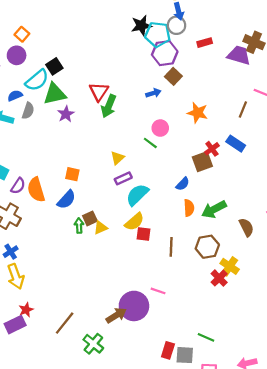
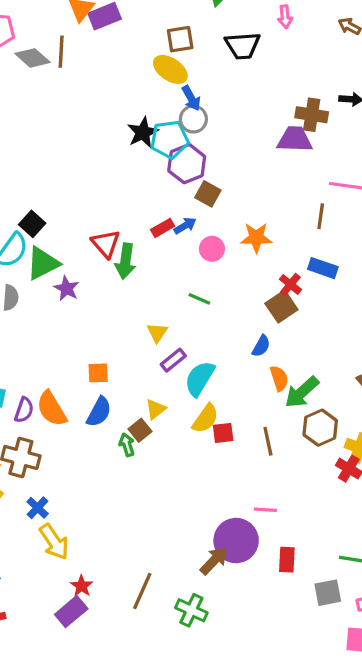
red rectangle: (205, 43) -> (163, 228), moved
pink circle: (160, 128) -> (212, 249), moved
green arrow: (214, 209) -> (302, 392), moved
yellow triangle: (101, 228) -> (156, 409), moved
red rectangle: (168, 350) -> (287, 560), moved

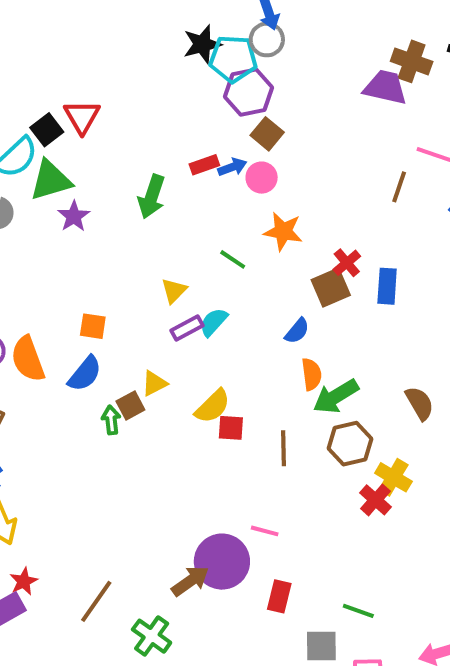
orange star: (256, 238) -> (283, 231), moved
red triangle: (106, 244) -> (82, 117), moved
pink circle: (212, 249) -> (262, 178), moved
blue rectangle: (323, 268) -> (387, 286), moved, turned 64
cyan semicircle: (200, 379) -> (214, 322), moved, size x0.7

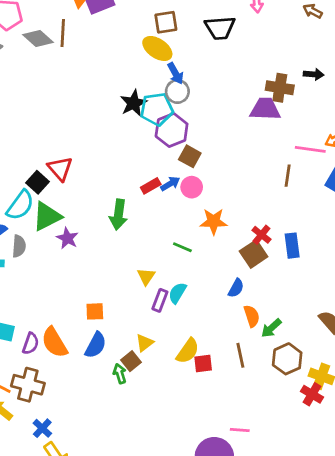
purple rectangle: (187, 328) -> (160, 300), turned -30
green arrow: (336, 396) -> (271, 328), size x0.7
brown line: (283, 448) -> (240, 355), moved

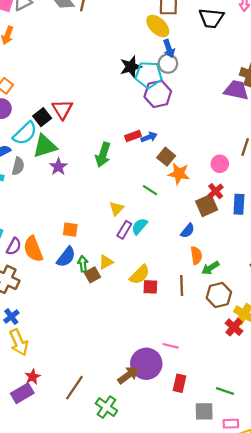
brown square: (190, 156) -> (166, 157), moved
pink circle: (192, 187) -> (220, 164), moved
green arrow: (120, 374) -> (83, 264), moved

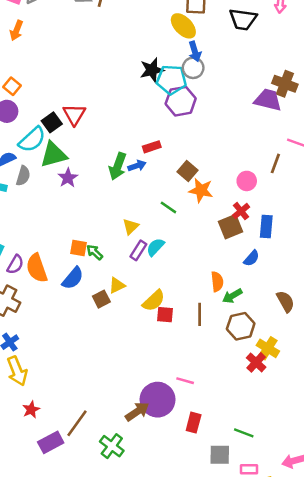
blue arrow: (149, 137) -> (137, 166), moved
blue semicircle: (188, 231) -> (252, 258), moved
green arrow: (83, 264) -> (95, 252), moved, turned -42
purple rectangle: (22, 393) -> (51, 442), moved

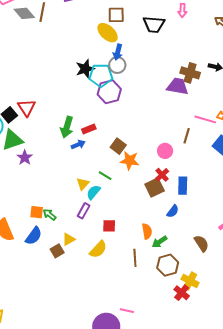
blue arrow: (195, 51) -> (118, 52), turned 35
green arrow: (118, 166) -> (67, 127), moved
yellow triangle: (131, 227) -> (83, 184), moved
cyan semicircle: (155, 247) -> (93, 192), moved
red square: (165, 315) -> (109, 226), moved

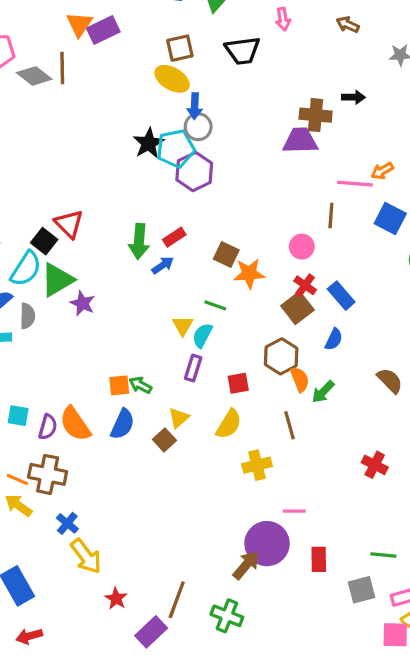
blue rectangle: (183, 186) -> (341, 296), turned -30
brown hexagon: (168, 265) -> (281, 356), moved
yellow cross: (190, 281) -> (257, 465), moved, turned -30

